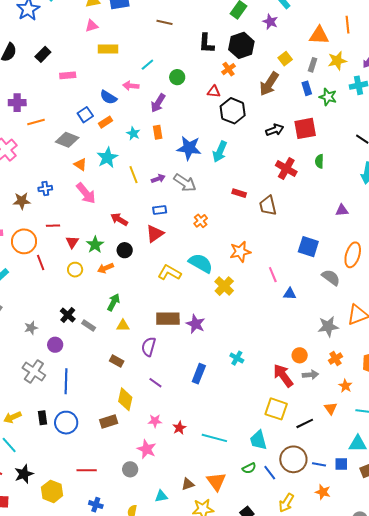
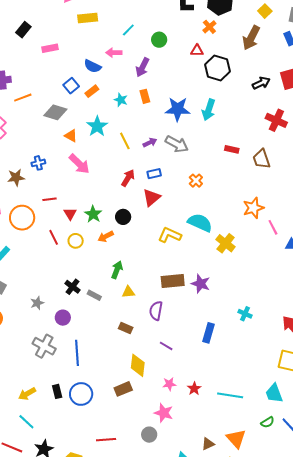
red arrow: (119, 219) -> (128, 178), moved, turned 96
orange star: (240, 252) -> (253, 208), moved
red line: (41, 262) -> (54, 237), moved

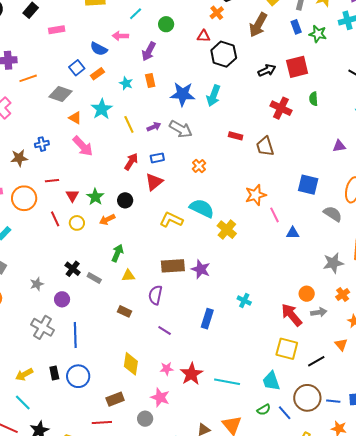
yellow diamond: (138, 365) -> (131, 364), moved
brown rectangle: (123, 389) -> (115, 399), moved
red star: (194, 389) -> (191, 374), size x1.6

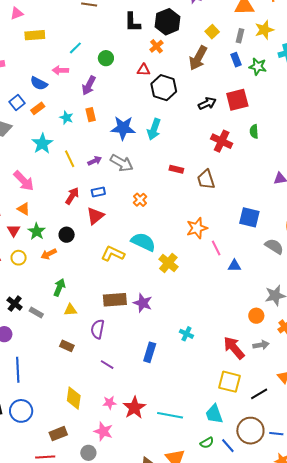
orange triangle: (75, 118) -> (24, 209), moved
orange circle: (307, 294) -> (256, 316), moved

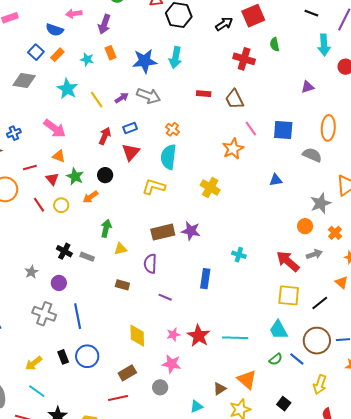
cyan semicircle: (143, 242) -> (168, 157), moved, turned -100
pink line: (216, 248) -> (251, 129), moved

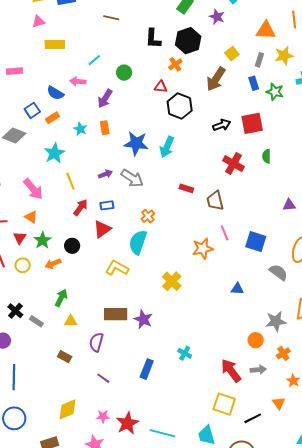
yellow line: (97, 100) -> (70, 181), moved
yellow diamond: (137, 336) -> (68, 409), turned 55

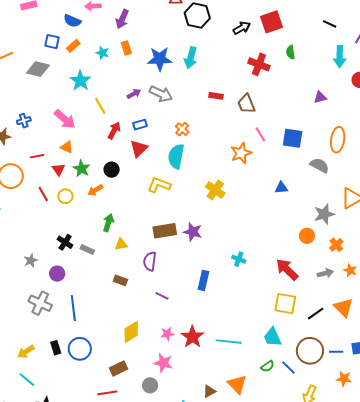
blue square: (32, 110) -> (52, 42), turned -35
gray arrow: (258, 370) -> (325, 273), moved
orange triangle: (279, 403) -> (343, 308), moved, size x1.5

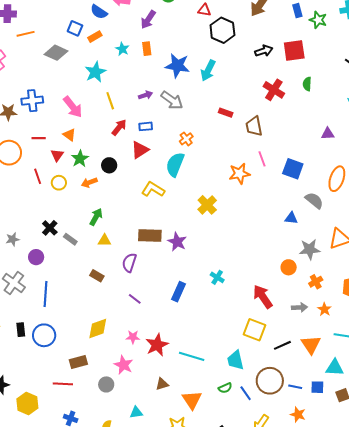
blue cross: (24, 121) -> (32, 101), size x1.5
blue triangle: (281, 188) -> (291, 218), moved
brown triangle: (209, 391) -> (162, 384), moved

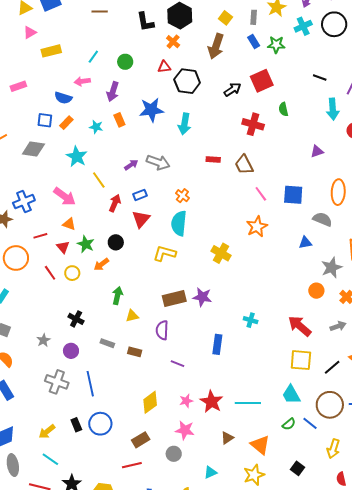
blue star: (177, 66) -> (151, 110), moved
orange star: (239, 174) -> (257, 227), moved
gray rectangle: (70, 239) -> (107, 343), moved

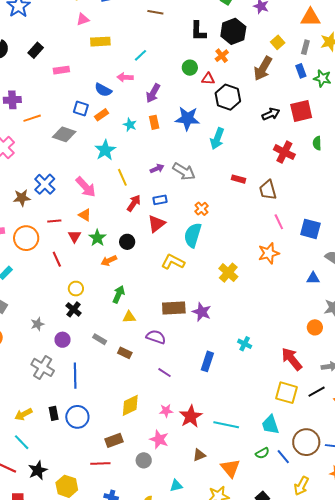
green circle: (125, 62) -> (190, 68), moved
blue cross: (24, 202) -> (45, 184), turned -35
yellow circle: (72, 273) -> (76, 289), moved
purple semicircle: (162, 330) -> (156, 337), turned 96
black line: (332, 367) -> (317, 392), moved

